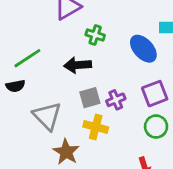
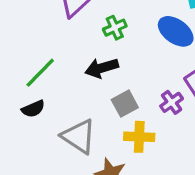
green cross: (95, 35) -> (115, 28), turned -30
purple cross: (116, 100) -> (172, 102), moved

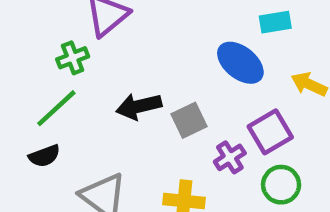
green cross: (115, 28) -> (73, 58), moved
gray square: (125, 104) -> (189, 120), moved

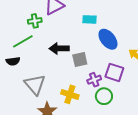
cyan rectangle: (275, 22) -> (90, 19), moved
purple square: (270, 132) -> (114, 72), turned 36
green circle: (281, 185) -> (104, 96), moved

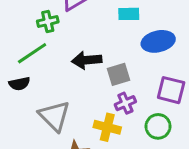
blue ellipse: (108, 39) -> (158, 41), turned -60
purple cross: (94, 80) -> (125, 103), moved

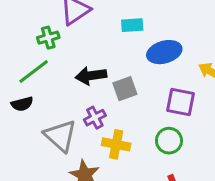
purple cross: (125, 103) -> (95, 118), moved

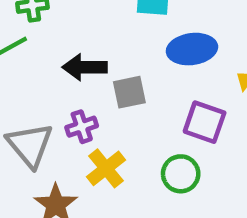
yellow cross: (116, 144) -> (106, 168), turned 32

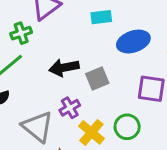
green circle: (181, 174) -> (127, 127), moved

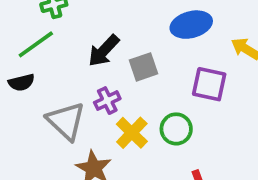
black arrow: (64, 68) -> (104, 51), turned -40

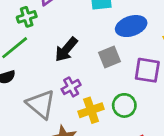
gray square: (144, 67) -> (109, 57), moved
yellow cross: (132, 133) -> (91, 110), turned 30

